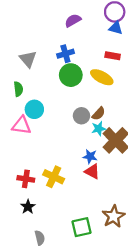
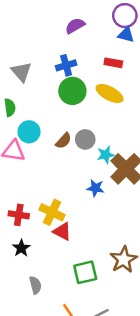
red rectangle: (113, 56) -> (113, 63), moved
brown semicircle: (99, 114) -> (63, 141), moved
red triangle: (92, 171) -> (62, 231), moved

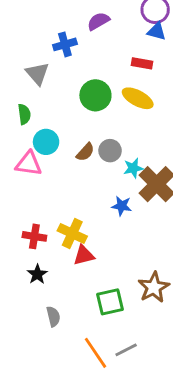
blue cross: (66, 65) -> (65, 44), moved
red triangle: (62, 231) -> (84, 255), turned -42

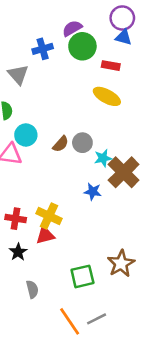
green circle: (95, 95) -> (82, 46), moved
red triangle: (84, 255) -> (45, 235), moved

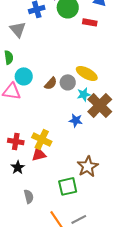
yellow ellipse: (107, 96) -> (87, 73), moved
brown star: (121, 264) -> (88, 166), moved

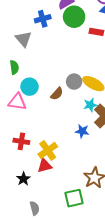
gray circle: (68, 82) -> (74, 82), moved
yellow cross: (42, 139) -> (48, 150), turned 30
red cross: (16, 141) -> (21, 141), moved

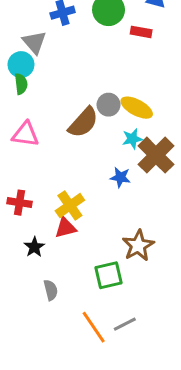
cyan circle: (29, 87) -> (21, 65), moved
brown semicircle: (57, 94) -> (83, 122), size x1.6
red cross: (21, 141) -> (20, 203), moved

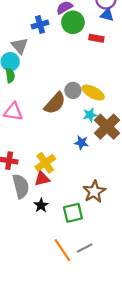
black star: (34, 247) -> (41, 205), moved
gray semicircle: (51, 290) -> (21, 186), moved, size x1.6

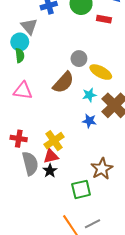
gray circle: (73, 90) -> (79, 59), moved
cyan star: (90, 115) -> (89, 95), moved
black star: (41, 205) -> (50, 171), moved

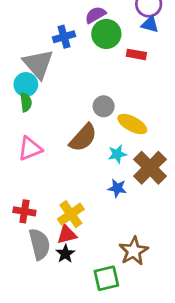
gray triangle: (29, 26) -> (38, 64), size x1.4
pink triangle: (23, 91) -> (30, 149), turned -30

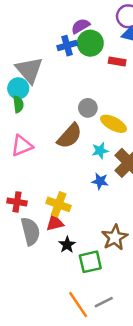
blue cross: (64, 37) -> (67, 46), moved
yellow cross: (71, 214) -> (59, 204), turned -35
black star: (65, 254) -> (67, 245), moved

